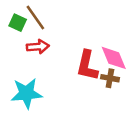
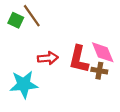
red arrow: (38, 47) -> (48, 58), moved

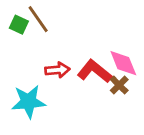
red L-shape: (79, 59) -> (94, 71), turned 116
brown cross: (99, 71) -> (119, 85), turned 35

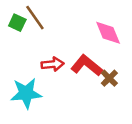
pink diamond: (123, 63) -> (108, 33), moved

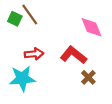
red arrow: (53, 64) -> (34, 54), moved
brown cross: (109, 78) -> (88, 77), moved

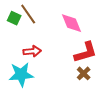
pink diamond: (92, 27) -> (71, 23), moved
red L-shape: (73, 55) -> (86, 52), moved, turned 125

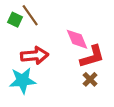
pink diamond: (71, 23) -> (77, 39), moved
red arrow: (32, 51) -> (35, 55), size x1.4

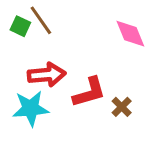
pink diamond: (77, 39) -> (130, 34), moved
red L-shape: (92, 57) -> (89, 92), moved

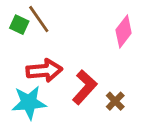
pink diamond: (130, 34) -> (124, 32), turned 60
red L-shape: (89, 92) -> (85, 87), turned -32

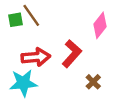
green square: (19, 25) -> (15, 20), turned -35
red L-shape: (85, 87) -> (72, 54), moved

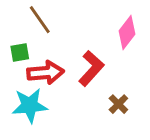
green square: (15, 20) -> (20, 53), moved

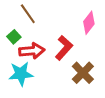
green square: (20, 53) -> (14, 37), turned -32
brown cross: (118, 104) -> (83, 73), size x1.6

